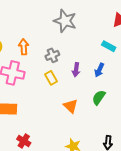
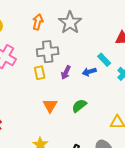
orange arrow: (24, 47) -> (38, 22), moved
gray cross: (52, 55) -> (48, 52), size x1.5
blue arrow: (99, 70) -> (89, 72), moved, turned 32

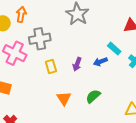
orange arrow: (38, 22) -> (21, 14), moved
gray cross: (48, 52) -> (40, 39), moved

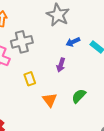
blue arrow: (100, 62) -> (73, 42), moved
yellow rectangle: (51, 66) -> (30, 79), moved

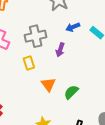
gray cross: (22, 42) -> (36, 36), moved
green semicircle: (79, 96) -> (71, 92), moved

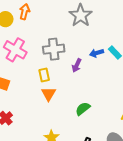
blue arrow: (73, 27) -> (97, 53), moved
orange triangle: (48, 84) -> (49, 94), moved

